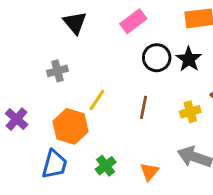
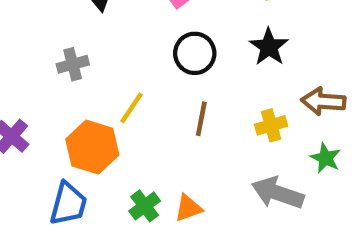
black circle: (157, 58) -> (195, 53), moved
orange triangle: (149, 172) -> (188, 208), moved, turned 30

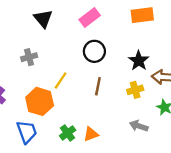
black star: (269, 47) -> (139, 61), moved
gray arrow: (278, 193) -> (139, 126), size x0.7
blue trapezoid: (68, 204) -> (27, 132), turned -35

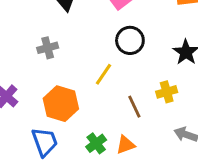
yellow line: (61, 80) -> (103, 74), moved
brown line: (98, 86) -> (134, 107), moved, turned -36
yellow cross: (135, 90) -> (167, 92), moved

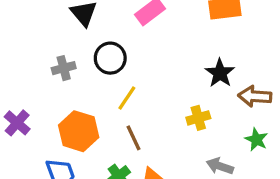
black circle: (130, 40) -> (110, 58), moved
brown line: (134, 107) -> (133, 138), moved

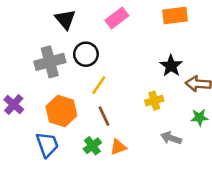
gray cross: (64, 68) -> (50, 62), size x1.6
green star: (256, 140) -> (199, 117), turned -30

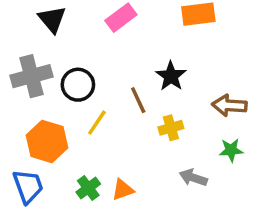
black circle: (86, 54) -> (78, 85), moved
black star: (171, 66) -> (171, 76), moved
yellow line: (99, 85) -> (97, 123), moved
brown line: (104, 116) -> (138, 100), moved

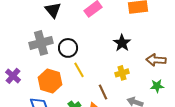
brown line: (138, 100) -> (103, 92), moved
yellow line: (97, 123) -> (79, 70), turned -63

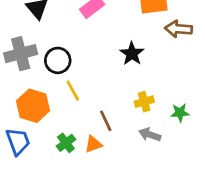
brown arrow: (156, 60) -> (179, 29), moved
yellow cross: (122, 73) -> (144, 102), moved

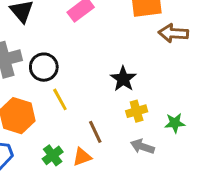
black star: (132, 54) -> (123, 79), moved

